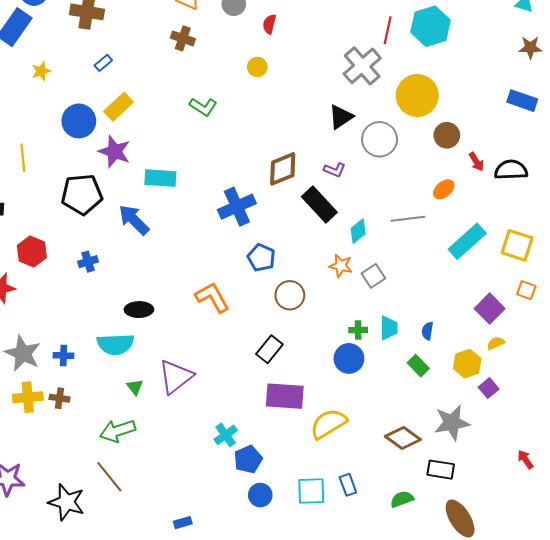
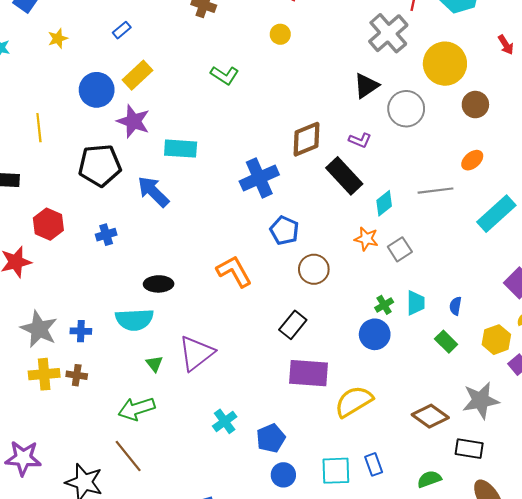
red arrow: (476, 162) -> (506, 45), moved
green cross: (358, 330) -> (384, 305), turned -30
cyan cross: (226, 435) -> (225, 421), moved

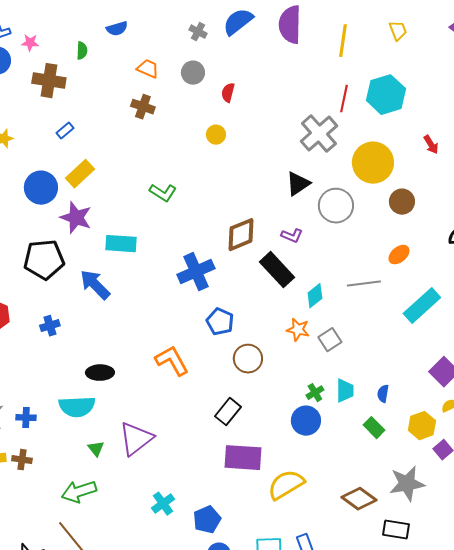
green L-shape: (225, 75) -> (163, 193), moved

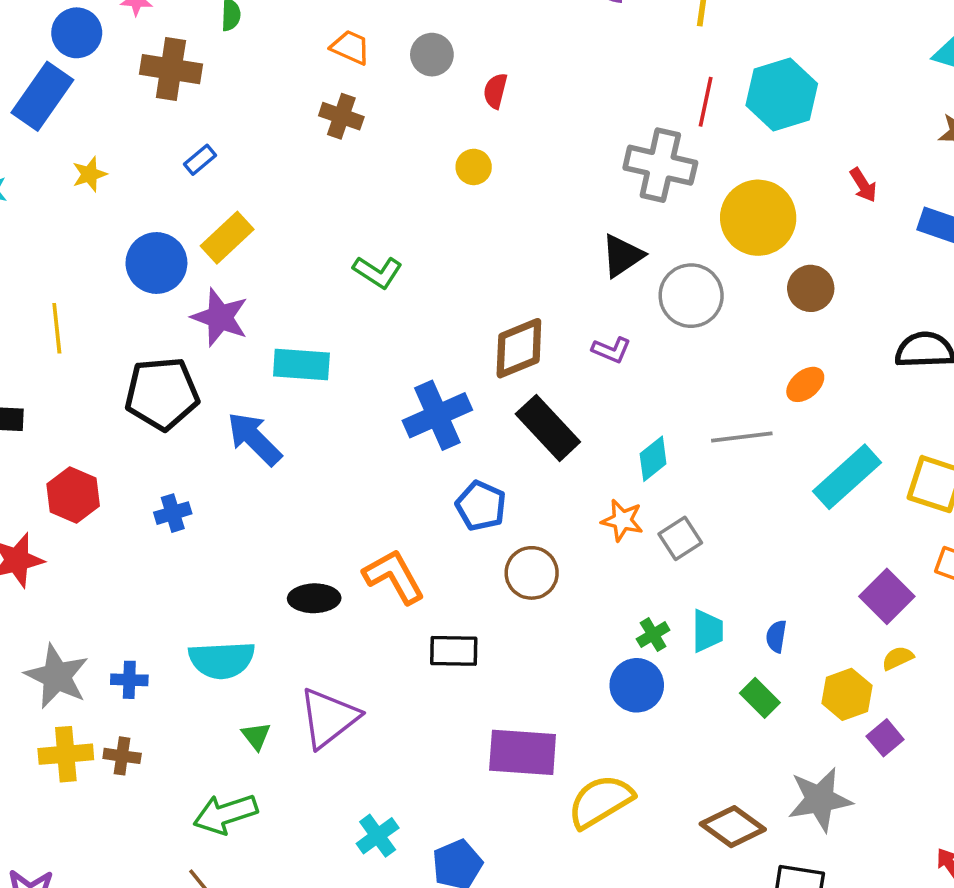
gray cross: (319, 134) -> (660, 165), turned -36
black rectangle: (277, 270) -> (548, 428), moved
black ellipse: (100, 373) -> (314, 598), moved
black rectangle: (228, 412) -> (454, 651), moved, turned 52

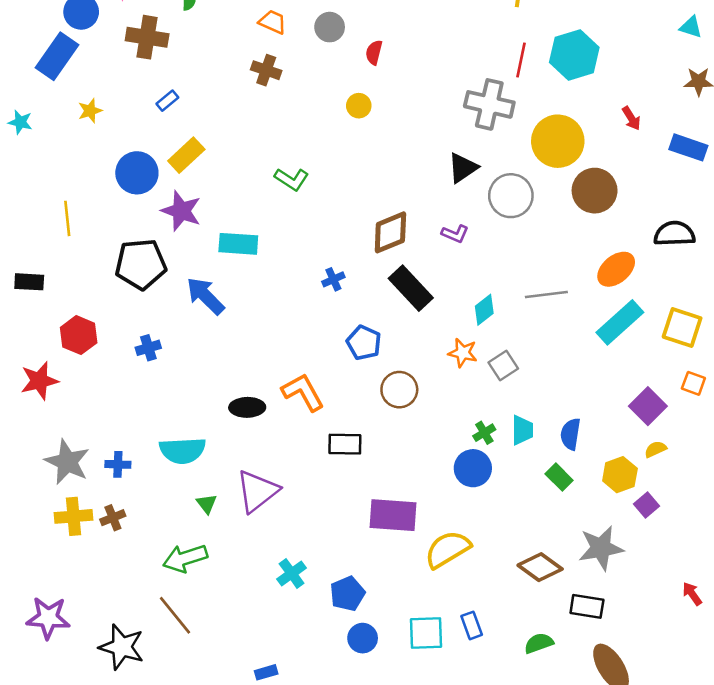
brown circle: (811, 288) -> (595, 191), size x1.4
orange ellipse: (805, 384) -> (616, 269), moved, size x1.4
blue cross: (437, 415) -> (333, 279), size x0.5
blue semicircle: (776, 636) -> (570, 434), size x1.4
brown cross: (122, 756) -> (113, 518), turned -30

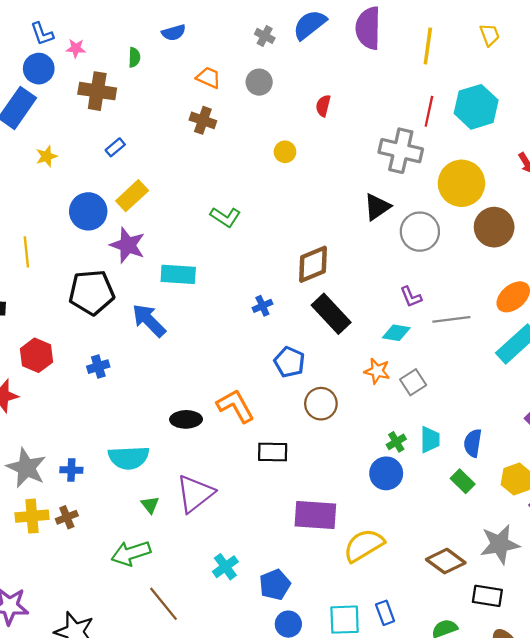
red semicircle: (374, 52) -> (323, 106), moved
purple L-shape: (455, 234) -> (411, 297), moved, turned 45
cyan diamond: (484, 310) -> (396, 333), turned 48
brown line: (175, 615) -> (164, 604), moved

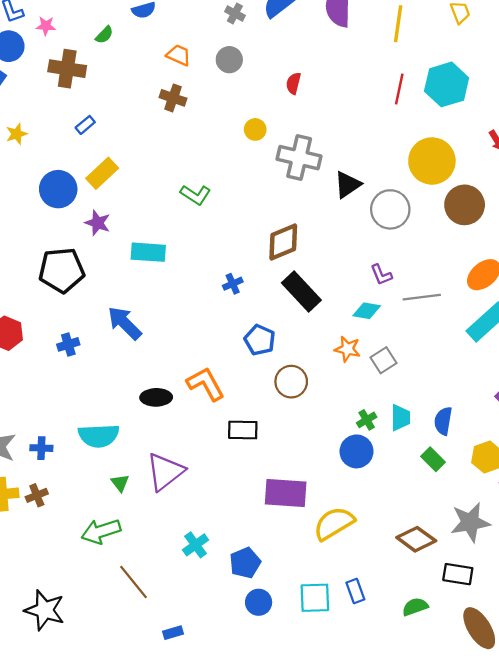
green semicircle: (134, 57) -> (104, 35), turned 42
gray cross: (401, 151) -> (299, 158), moved
purple star: (128, 245) -> (98, 223), size x0.7
blue arrow: (149, 320) -> (125, 323), moved

